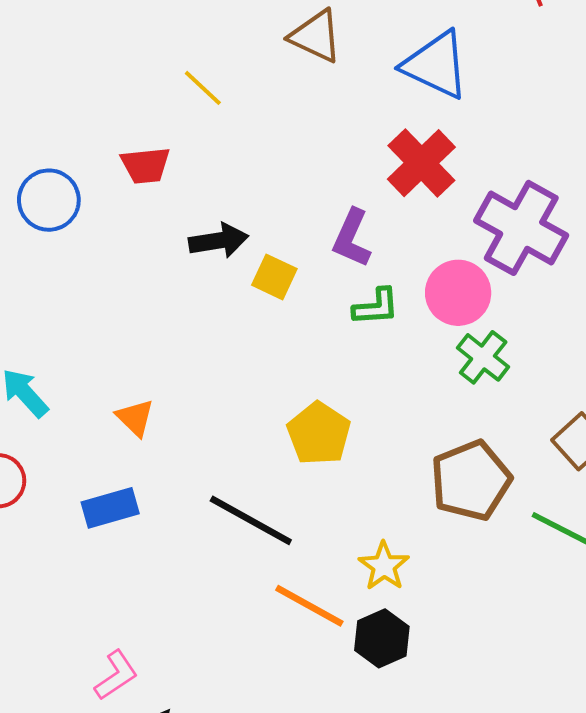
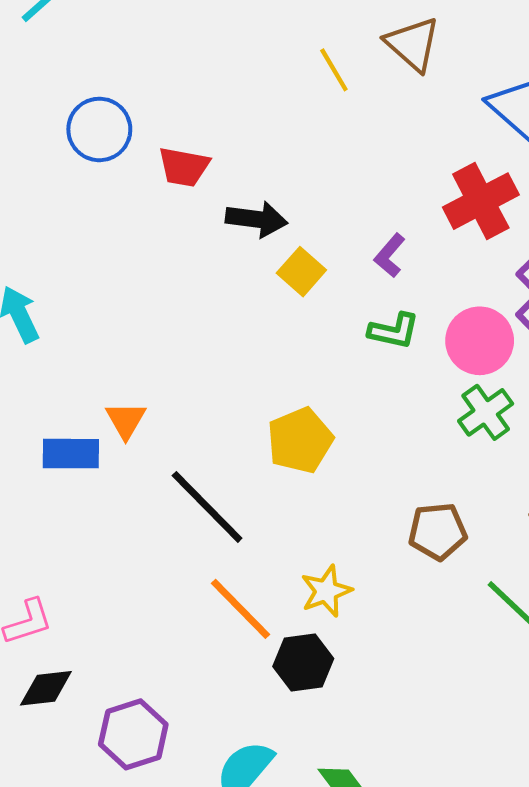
yellow line: (203, 88) -> (334, 70), moved
red trapezoid: (145, 165) -> (184, 167), moved
purple L-shape: (352, 238) -> (390, 255), size x0.7
orange triangle: (135, 418) -> (126, 420), moved
brown pentagon: (471, 481) -> (438, 531), size x0.7

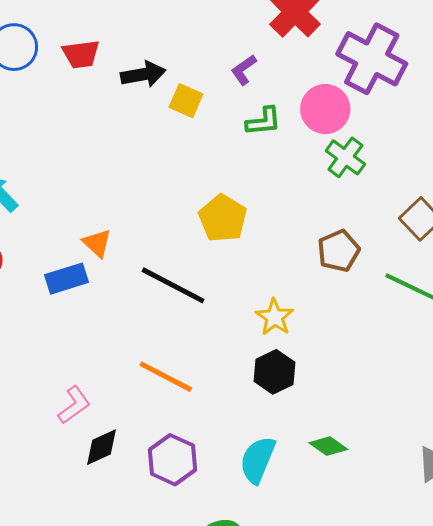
purple L-shape: (390, 255) -> (244, 70), turned 32
orange line: (241, 609) -> (166, 377), moved

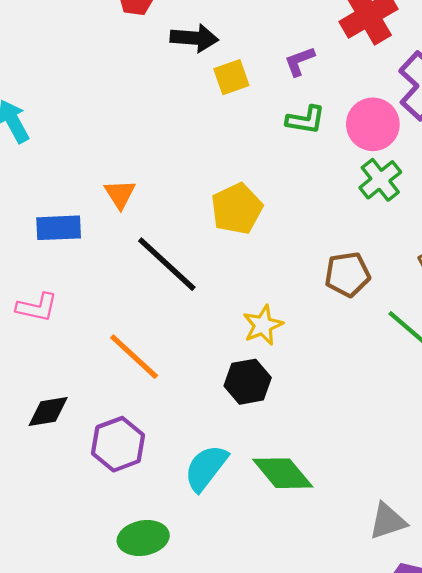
yellow square: (186, 101) -> (231, 77), turned 32
orange triangle: (97, 243) -> (120, 194), moved
pink L-shape: (74, 405) -> (37, 307), moved, turned 33
green diamond: (328, 446) -> (283, 473), size x1.5

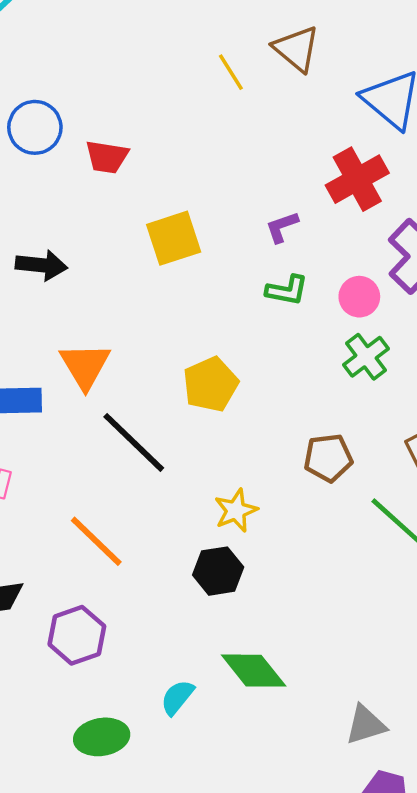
black arrow: (194, 38) -> (41, 265), moved
yellow square: (231, 77) -> (174, 238), moved, size x1.4
pink circle: (373, 124) -> (359, 297), size x0.7
orange triangle: (120, 194) -> (85, 366), size x1.5
cyan semicircle: (206, 468) -> (177, 697), moved, size x0.7

